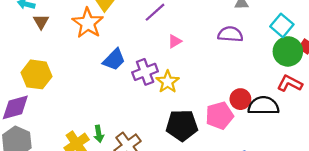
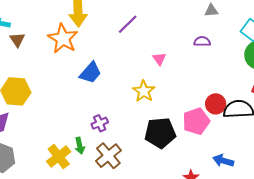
purple semicircle: (230, 34) -> (202, 41), size x0.7
pink triangle: (175, 41) -> (159, 59), moved, turned -32
purple cross: (145, 72) -> (100, 123), moved, size x0.7

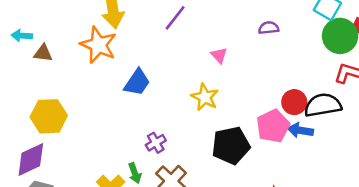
brown triangle: (17, 40) -> (43, 53), turned -42
blue arrow: (223, 161) -> (300, 130), moved

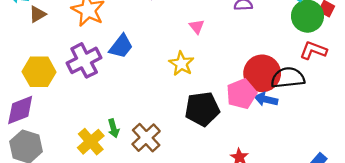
brown triangle: (43, 53) -> (37, 14), turned -42
red circle: (294, 102) -> (262, 73), size x1.6
purple cross: (156, 143) -> (84, 60), moved, size x1.8

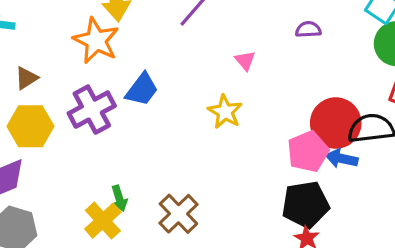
brown triangle: (37, 14) -> (26, 78), moved
black pentagon: (202, 109) -> (306, 204), moved
green arrow: (114, 128) -> (119, 198), moved

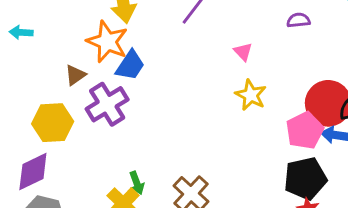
brown triangle: (26, 78) -> (75, 75), moved
blue trapezoid: (142, 89) -> (130, 65), moved
yellow star: (225, 112) -> (251, 95), moved

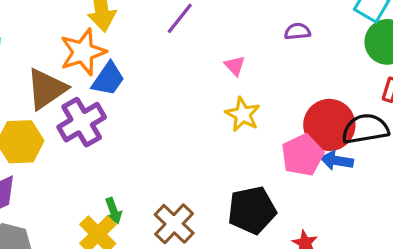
orange star: (107, 42) -> (83, 52), turned 30
brown triangle: (75, 75) -> (46, 89), size x1.8
black pentagon: (305, 178) -> (252, 210), moved

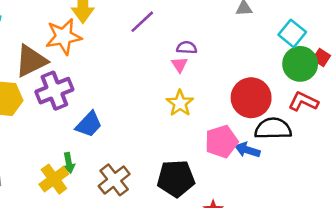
purple semicircle: (297, 31) -> (187, 48), moved
blue trapezoid: (108, 79) -> (89, 124), moved
red circle: (329, 125) -> (251, 98), moved

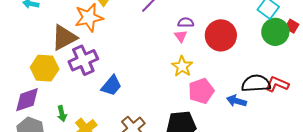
red circle: (251, 98) -> (221, 35), moved
red L-shape: (303, 101) -> (277, 84), moved
pink pentagon: (221, 142) -> (201, 91), moved
green arrow: (69, 163) -> (62, 114), moved

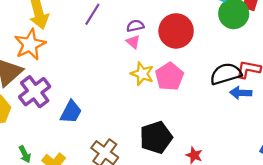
pink pentagon: (201, 91) -> (169, 76), moved
blue arrow: (237, 101) -> (241, 93), moved

